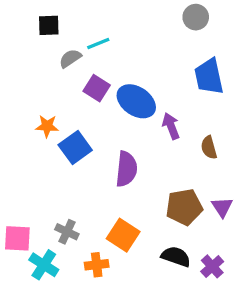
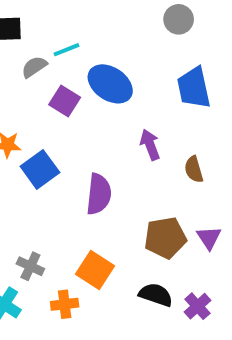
blue ellipse: (136, 101) -> (110, 84), moved

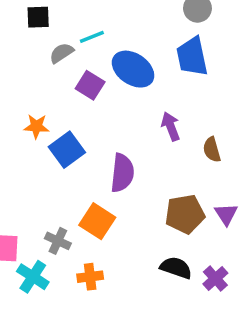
blue trapezoid: (194, 88) -> (192, 57), moved
orange square: (95, 270) -> (97, 221), moved

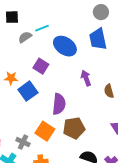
purple square: (90, 85) -> (41, 66), moved
brown pentagon: (185, 214) -> (74, 128), moved

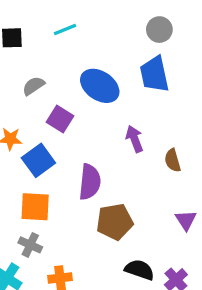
cyan line: (42, 28) -> (65, 30), moved
gray semicircle: (25, 37) -> (33, 86), moved
orange square: (45, 131) -> (35, 207), moved, turned -30

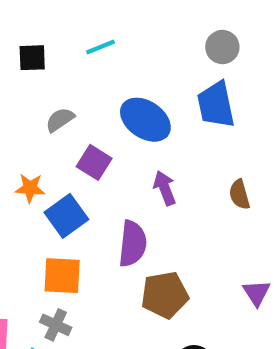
purple arrow: (135, 139) -> (165, 188), moved
brown semicircle: (173, 160) -> (239, 194), moved

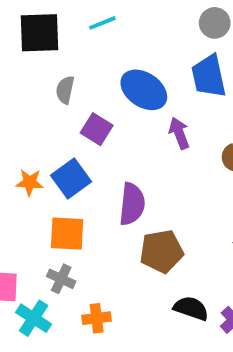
black square: (32, 58) -> (39, 33), size x1.6
gray semicircle: (60, 120) -> (65, 90), turned -44
orange star: (30, 188) -> (30, 182), moved
purple arrow: (165, 188) -> (179, 133), moved

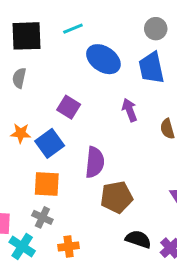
gray semicircle: (65, 90) -> (19, 78), moved
blue ellipse: (144, 90) -> (103, 59), moved
orange star: (30, 182) -> (21, 133), moved

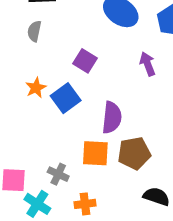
orange star: (21, 133) -> (36, 88), turned -30
orange square: (47, 184) -> (95, 153), moved

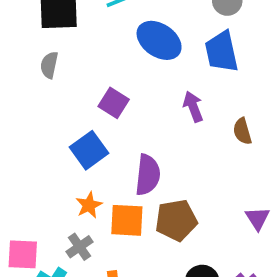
orange star: (36, 88) -> (89, 205), moved
gray cross: (58, 174) -> (80, 247), turned 30

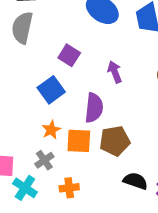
gray semicircle: (49, 65) -> (22, 28), size x1.6
purple arrow: (193, 107) -> (115, 72), moved

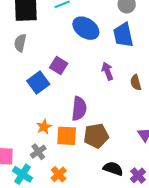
gray semicircle: (22, 28) -> (20, 43), size x0.7
purple arrow: (115, 72) -> (107, 71), moved
blue square: (51, 90) -> (38, 83), moved
orange cross: (69, 188) -> (59, 174), turned -35

